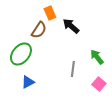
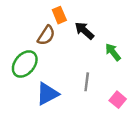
green arrow: (97, 57) -> (113, 52), moved
blue triangle: (28, 82) -> (47, 94), moved, size x1.5

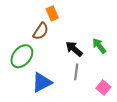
black arrow: (84, 31) -> (74, 49), moved

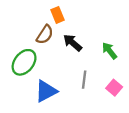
black arrow: (74, 49) -> (73, 43), moved
pink square: (103, 88) -> (114, 88), moved

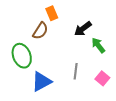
black arrow: (73, 43) -> (83, 29), moved, turned -78
green ellipse: (24, 62) -> (22, 56), turned -60

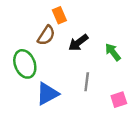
black arrow: (83, 29) -> (78, 43), moved
pink square: (102, 78) -> (119, 100), moved, turned 32

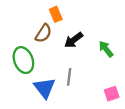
gray line: (87, 82) -> (69, 77), moved
blue triangle: (47, 94) -> (45, 88), turned -40

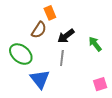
green ellipse: (23, 60) -> (21, 54), turned -30
gray line: (69, 77) -> (62, 58), moved

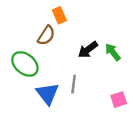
black arrow: (66, 36) -> (88, 50), moved
gray line: (62, 58) -> (74, 84), moved

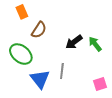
orange rectangle: (59, 15) -> (22, 12), moved

